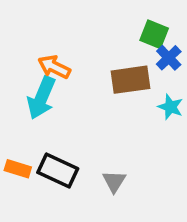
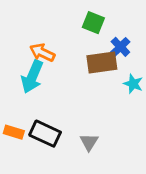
green square: (154, 34) -> (93, 23), moved
blue cross: (169, 58) -> (120, 47), moved

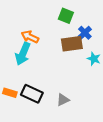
gray triangle: (89, 142) -> (63, 100), turned 32

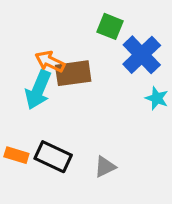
blue cross: (85, 33) -> (142, 55), size x1.6
brown rectangle: (72, 44) -> (73, 73), moved

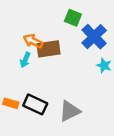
cyan arrow: (38, 90) -> (25, 60), size x0.6
gray triangle: (105, 167) -> (70, 111), size x1.5

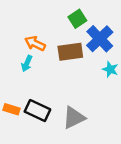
green square: (73, 18) -> (77, 19), turned 35
brown rectangle: (49, 49) -> (70, 52), moved

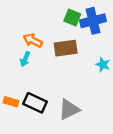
green square: (77, 19) -> (72, 18), turned -35
blue cross: (100, 39) -> (93, 21), moved, turned 30

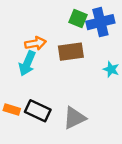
orange arrow: (33, 40) -> (35, 43), turned 144
cyan arrow: (25, 59) -> (27, 63), size x1.5

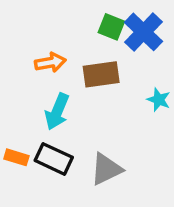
blue cross: (100, 22) -> (143, 32), turned -32
cyan arrow: (27, 63) -> (57, 112), moved

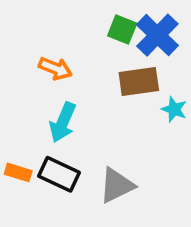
orange arrow: (50, 62) -> (55, 68), turned 32
brown rectangle: (101, 74) -> (139, 81), moved

